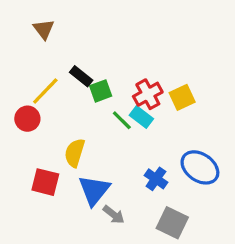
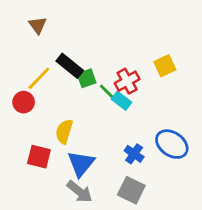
black rectangle: (81, 76) -> (70, 66), size x1.4
yellow square: (182, 97) -> (165, 66), moved
green line: (122, 120) -> (108, 92), moved
gray arrow: (114, 215) -> (80, 192), moved, size x1.4
gray square: (172, 223) -> (131, 190), moved

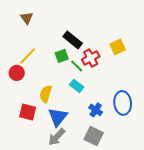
black rectangle: (70, 66) -> (73, 40), moved
cyan rectangle: (121, 101) -> (77, 86), moved
blue ellipse: (172, 144) -> (123, 103), turned 50
gray arrow: (80, 192) -> (57, 137), turned 96

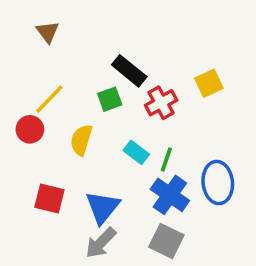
green line: (77, 66) -> (166, 159), moved, turned 64
yellow semicircle: (46, 94) -> (81, 140), moved
blue cross: (96, 110) -> (170, 195), size x1.5

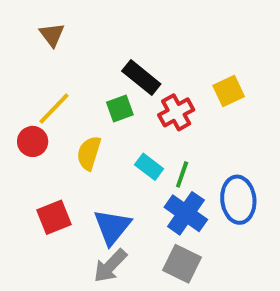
red square: (49, 198) -> (54, 217), turned -36

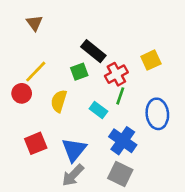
green line: (182, 174) -> (120, 96), moved
blue ellipse: (238, 200) -> (157, 114), moved

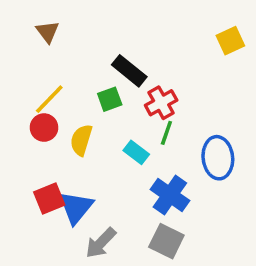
yellow square: (151, 60) -> (230, 41), moved
red circle: (22, 93) -> (44, 128), moved
blue triangle: (74, 150) -> (76, 207), moved

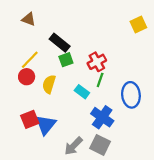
brown triangle: (48, 32) -> (29, 19), turned -32
black rectangle: (129, 71) -> (60, 43), moved
gray arrow: (101, 243) -> (73, 146), moved

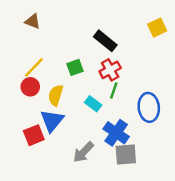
black rectangle: (60, 43) -> (105, 41), moved
blue triangle: (46, 125) -> (52, 121), moved
gray square: (100, 145) -> (126, 155), moved, turned -30
gray arrow: (73, 146) -> (83, 152), moved

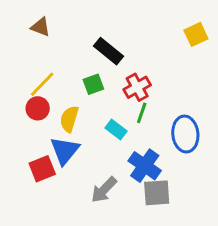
black rectangle: (105, 41) -> (108, 51), moved

